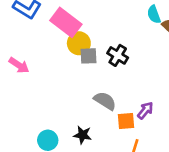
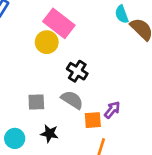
pink rectangle: (66, 22) -> (59, 23), moved
black cross: (118, 55) -> (77, 71), moved
gray square: (89, 56) -> (36, 102), moved

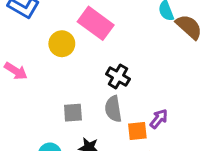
yellow circle: (47, 42) -> (62, 44), moved
gray semicircle: (72, 100) -> (113, 109), turned -130

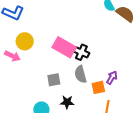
pink rectangle: (96, 23) -> (64, 47), moved
yellow circle: (62, 44) -> (25, 41), moved

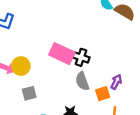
yellow circle: (25, 41) -> (21, 66), moved
gray square: (54, 80) -> (29, 93), moved

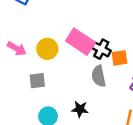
yellow circle: (21, 66) -> (47, 49), moved
orange square: (103, 94) -> (120, 58), moved

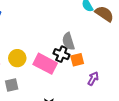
pink rectangle: (80, 42) -> (45, 64), moved
gray semicircle: (99, 76) -> (68, 41), moved

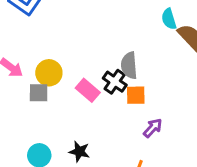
pink rectangle: (45, 64) -> (88, 90), size x0.7
gray square: (12, 85) -> (39, 93), moved

